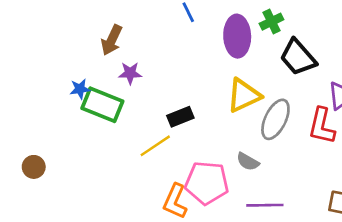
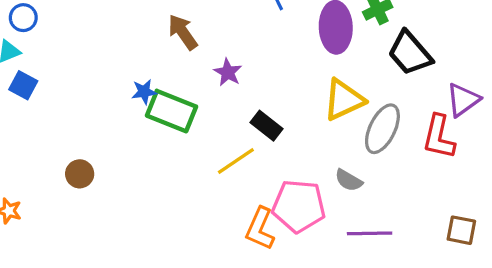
brown arrow: (112, 40) -> (183, 32), turned 120
purple star: (130, 73) -> (228, 72), moved, turned 30
black rectangle: (180, 117) -> (266, 126), turned 60
brown circle: (34, 167) -> (80, 174), moved

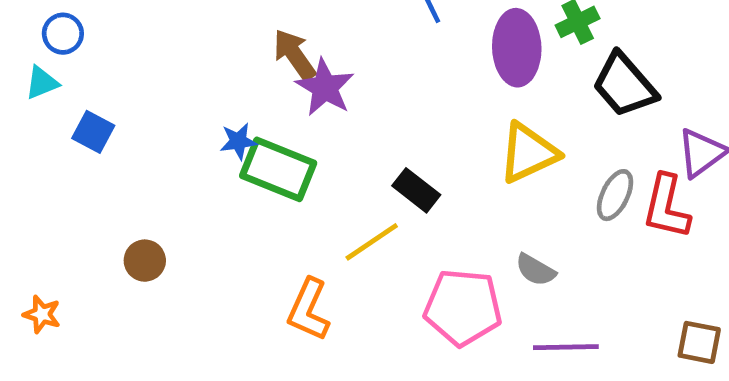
purple star: (228, 72) -> (325, 87), moved, size x1.4
blue square: (23, 85) -> (93, 132), moved
gray ellipse: (382, 129) -> (615, 195), moved, size x0.7
orange L-shape: (260, 229) -> (309, 310), moved

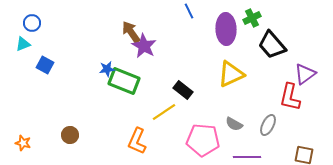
gray ellipse: (615, 195) -> (268, 125), moved
brown circle: (145, 261) -> (70, 135), moved

